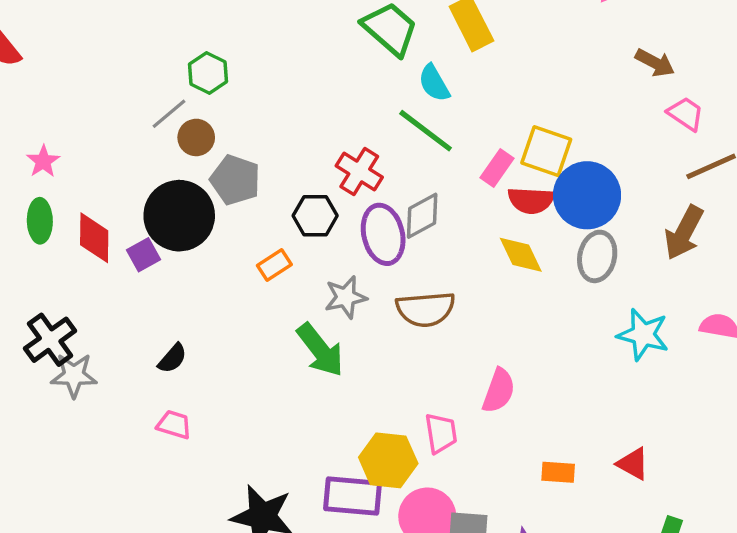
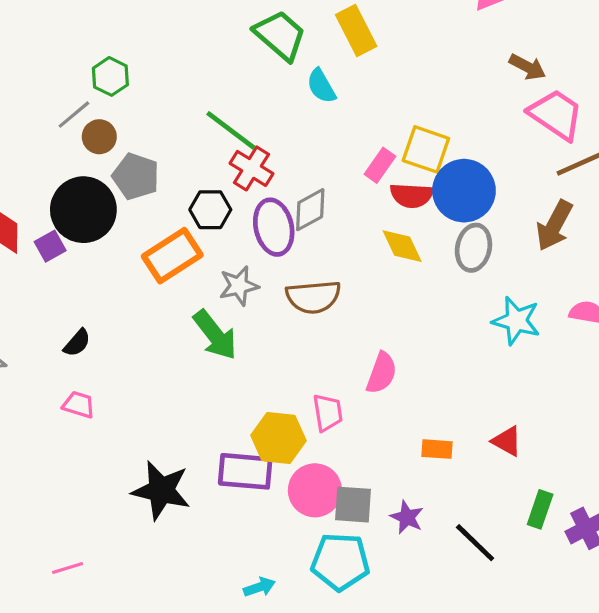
pink trapezoid: (686, 114) -> (556, 115), size x1.6
green line: (426, 131) -> (231, 130), moved
orange rectangle: (274, 265) -> (172, 256), size x1.8

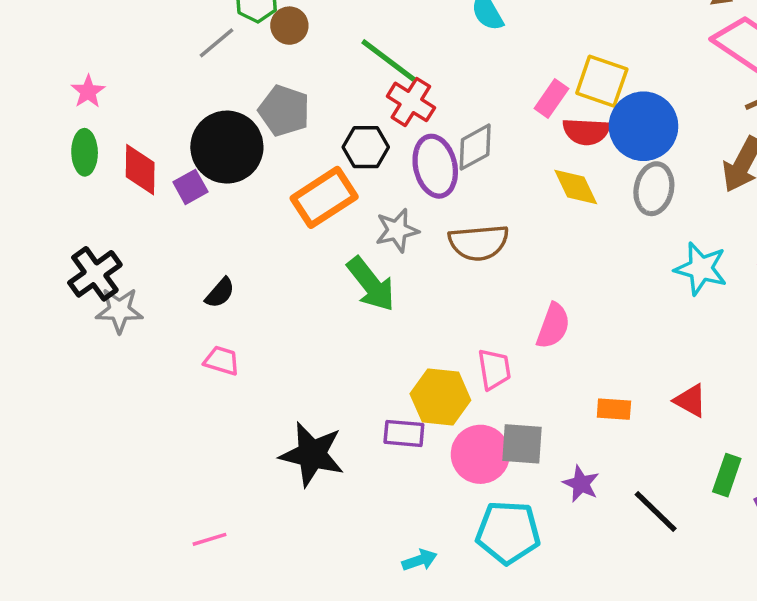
brown circle: (99, 137) -> (289, 26), moved
purple rectangle: (245, 471) -> (404, 433), size x0.7
gray square: (353, 505) -> (522, 444), moved

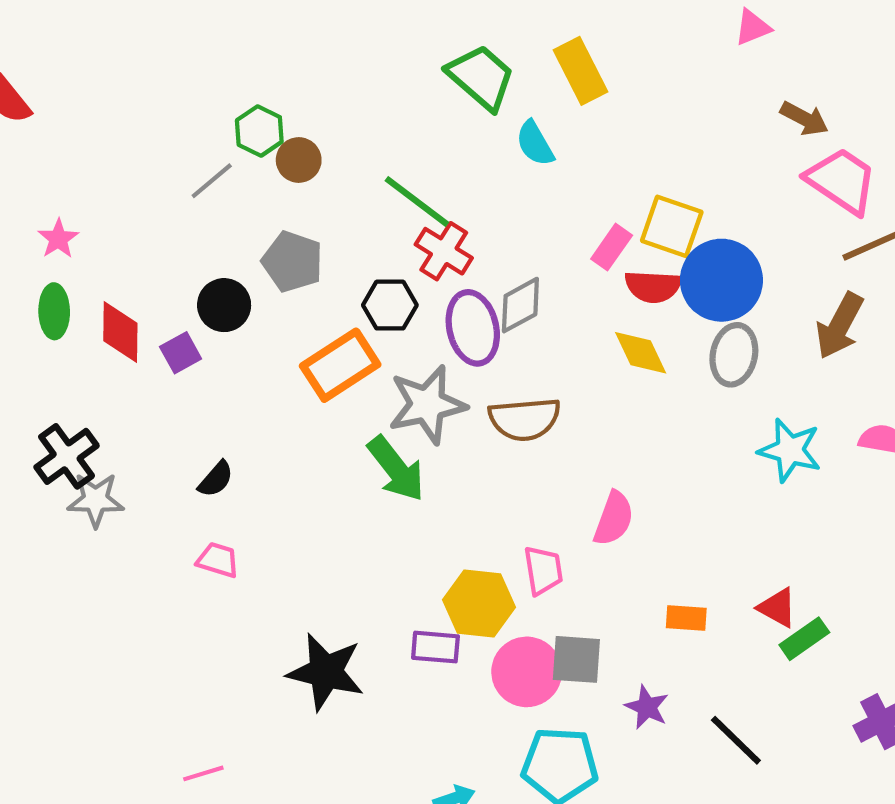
black circle: (227, 147) -> (224, 305), size x0.6
gray star: (397, 230) -> (427, 405), size x1.5
green rectangle: (727, 475) -> (804, 639), moved, turned 36

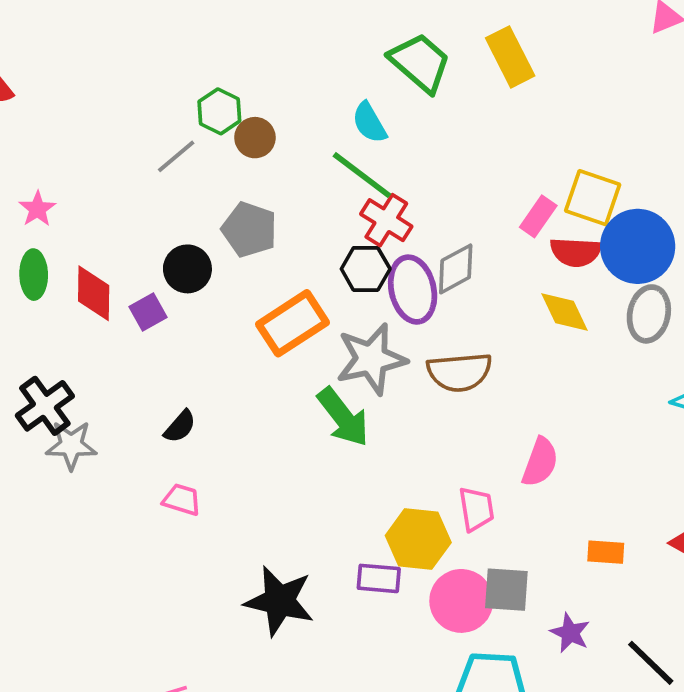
cyan semicircle: (535, 143) -> (369, 123), moved
black hexagon: (390, 305) -> (366, 269), moved

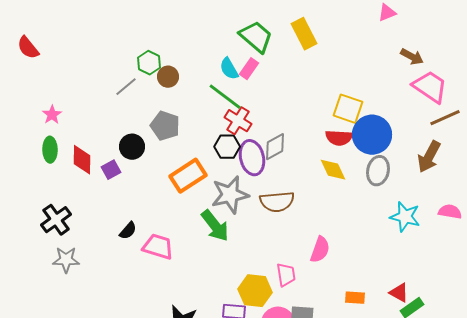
pink rectangle: (538, 216) -> (249, 69), moved
gray star: (71, 445) -> (66, 260), moved
pink trapezoid: (182, 500) -> (158, 247), moved, size x1.5

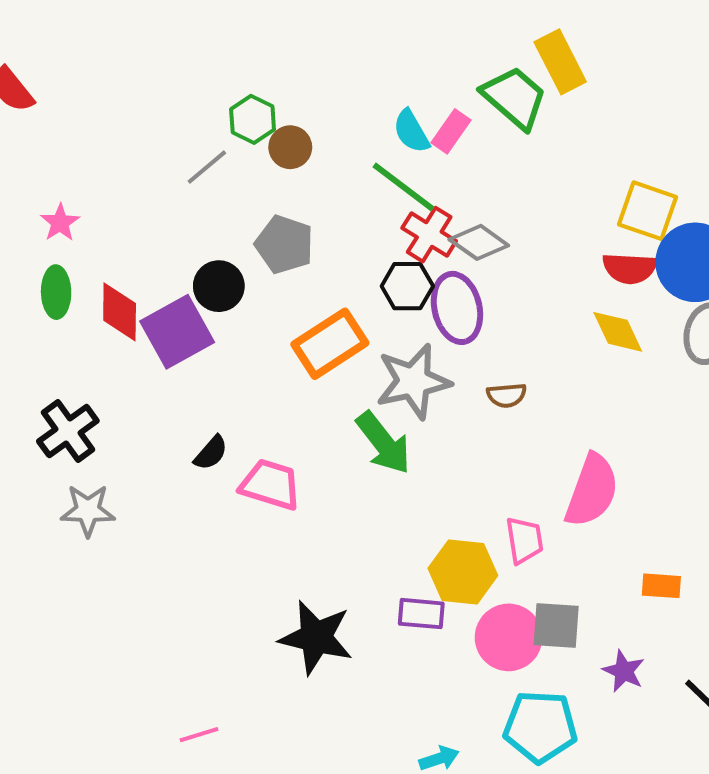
green trapezoid: (256, 37) -> (515, 98), moved
gray diamond: (275, 147) -> (479, 242), moved, turned 64
purple square: (111, 170) -> (177, 332), size x1.8
brown semicircle: (277, 202) -> (507, 395), size x0.6
pink semicircle: (320, 250) -> (592, 491), size x1.4

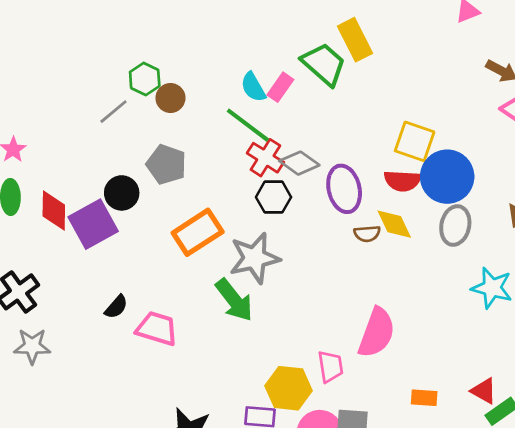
black hexagon: (407, 286) -> (274, 197), moved
purple ellipse: (457, 308) -> (344, 189), moved
brown semicircle: (507, 395) -> (367, 234), moved

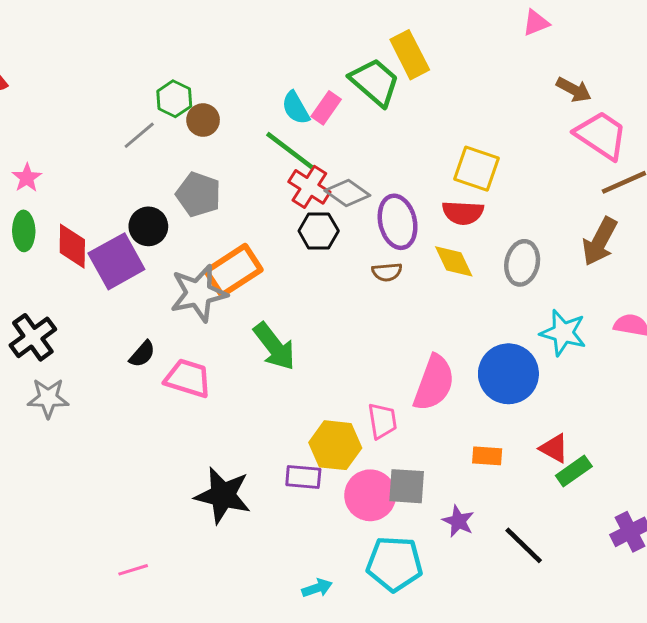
blue circle: (447, 177) -> (508, 374), moved
brown semicircle: (367, 234) -> (387, 272), moved
gray star: (255, 258) -> (198, 293), moved

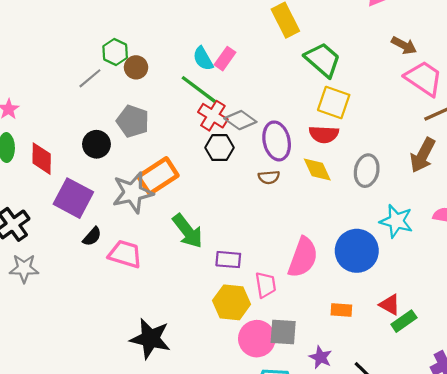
green trapezoid: (375, 82) -> (323, 60), moved
purple square: (116, 261) -> (73, 198), moved, turned -33
purple rectangle: (303, 477) -> (228, 260), moved

